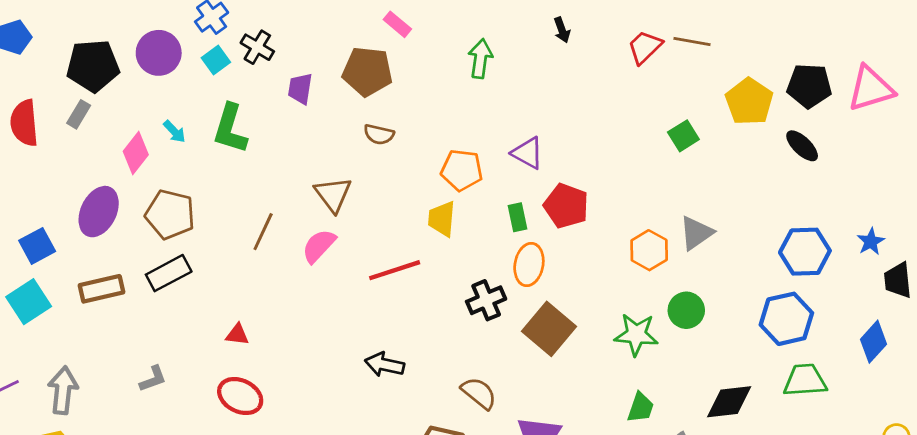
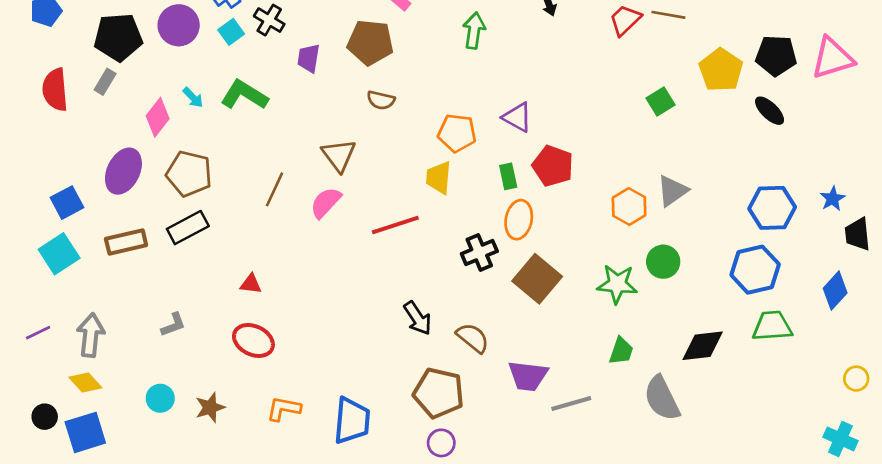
green L-shape: (230, 129) -> (244, 95), turned 105
black arrow: (385, 365) -> (418, 318), moved, turned -136

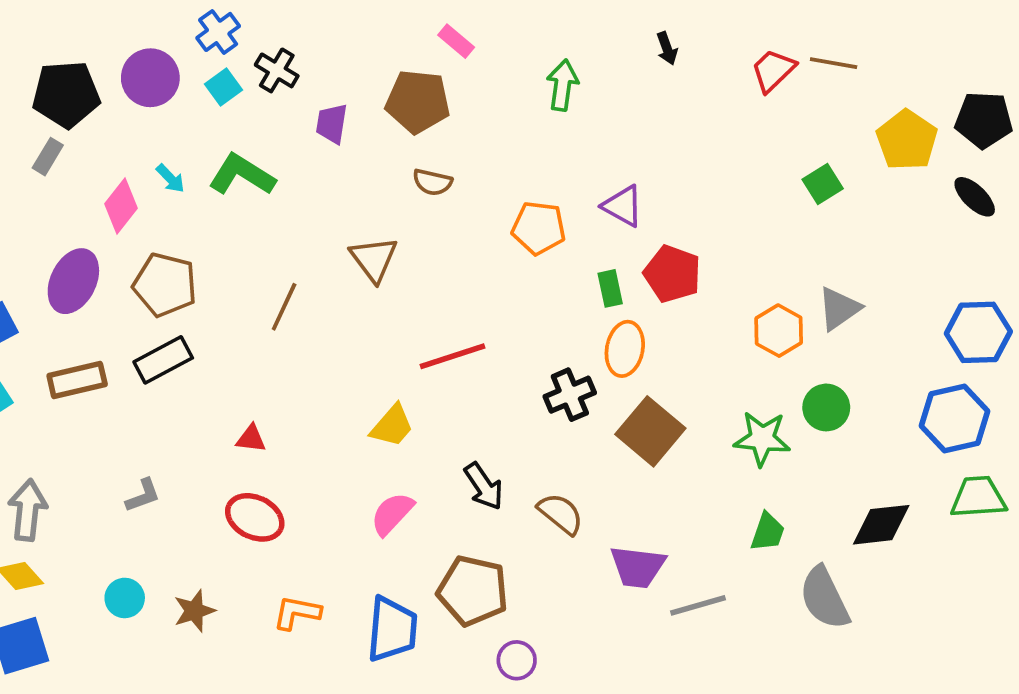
yellow trapezoid: (439, 178) -> (392, 426), moved, turned -144
pink semicircle: (326, 203) -> (392, 514), moved
brown pentagon: (439, 393) -> (473, 591), moved

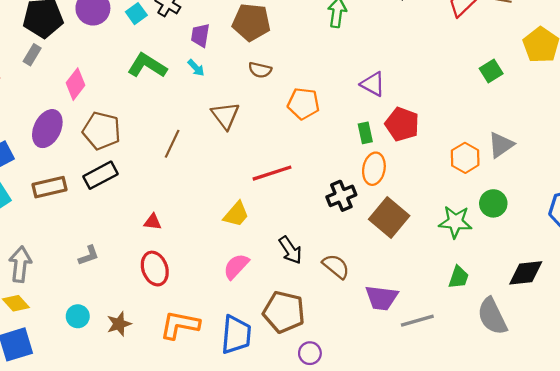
cyan arrow: (170, 179) -> (196, 68), moved
orange pentagon: (539, 228) -> (303, 104), moved
red ellipse: (255, 517) -> (155, 269), turned 44
orange L-shape: (297, 613) -> (180, 325), size x1.4

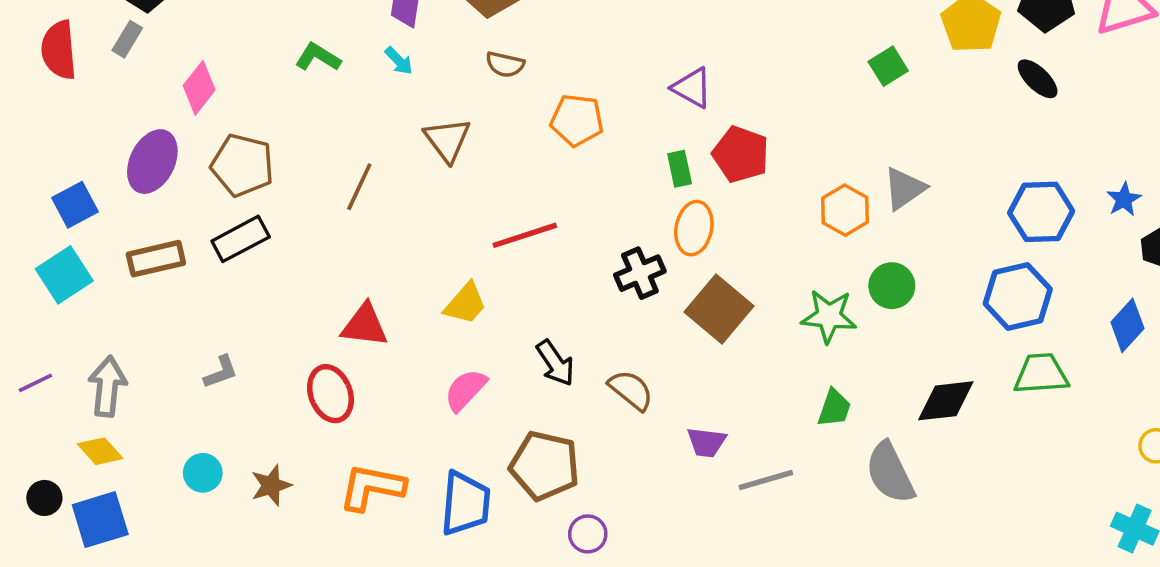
green L-shape: (147, 66) -> (318, 57), size x0.7
red triangle: (153, 222) -> (365, 325), moved, size x1.6
purple trapezoid: (382, 298) -> (706, 442), size x0.7

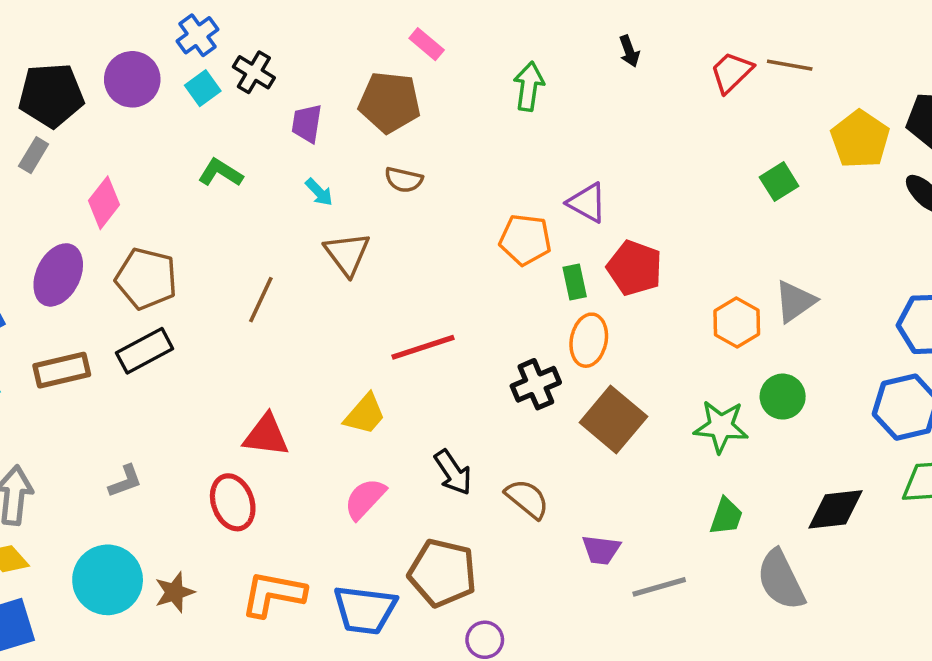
cyan arrow: (399, 61) -> (319, 192), moved
orange pentagon: (577, 120) -> (525, 240), moved
cyan circle: (203, 473) -> (108, 580), size x1.8
blue trapezoid: (465, 503) -> (365, 610), turned 92

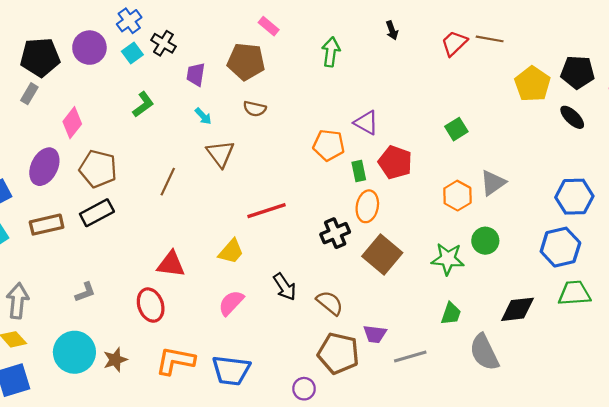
green L-shape: (220, 173) -> (143, 104), turned 112
green square: (779, 182) -> (456, 129), moved
brown pentagon: (442, 573) -> (338, 353), moved

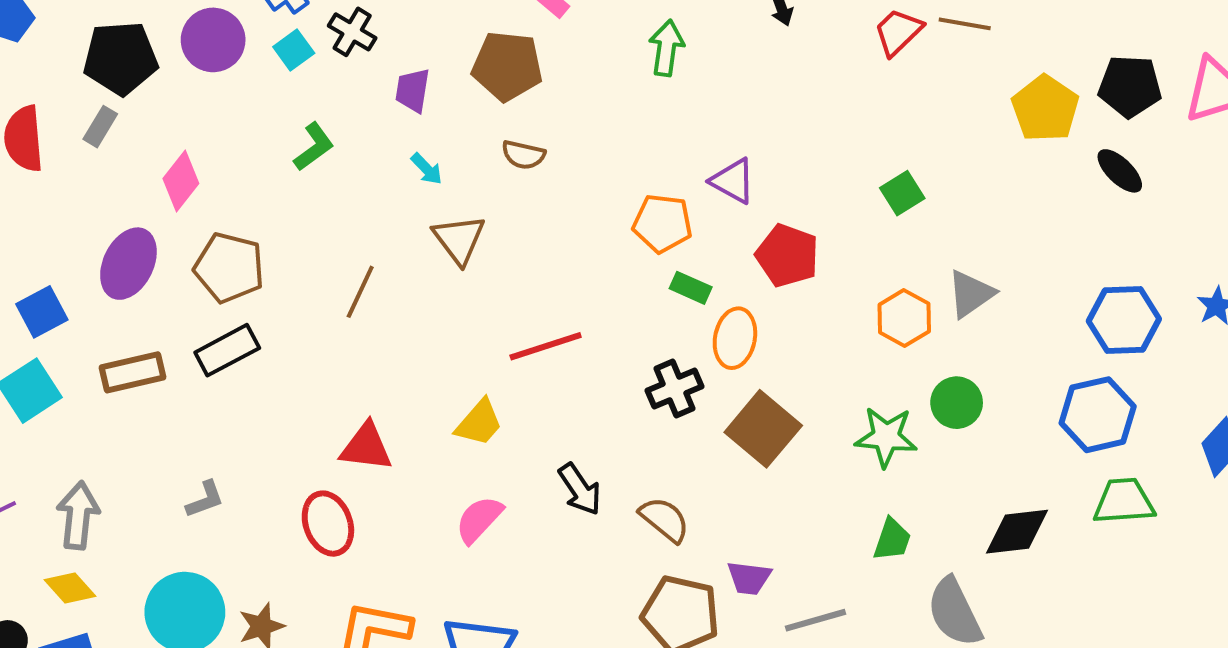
green rectangle: (359, 171) -> (691, 288), moved, turned -54

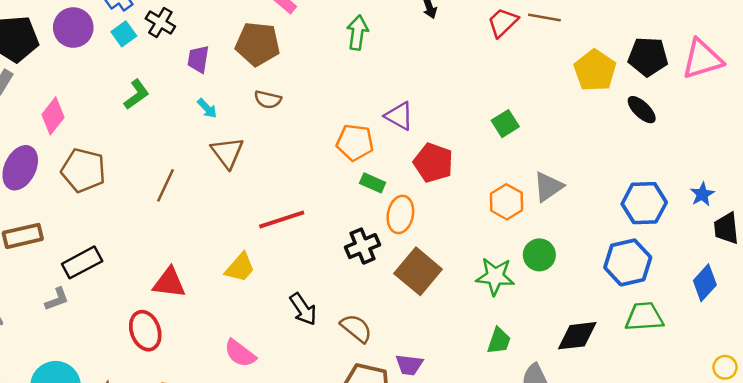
black rectangle: (227, 350) -> (82, 262), moved
gray L-shape: (205, 499) -> (57, 299), moved
pink semicircle: (479, 519) -> (240, 353), moved, turned -96

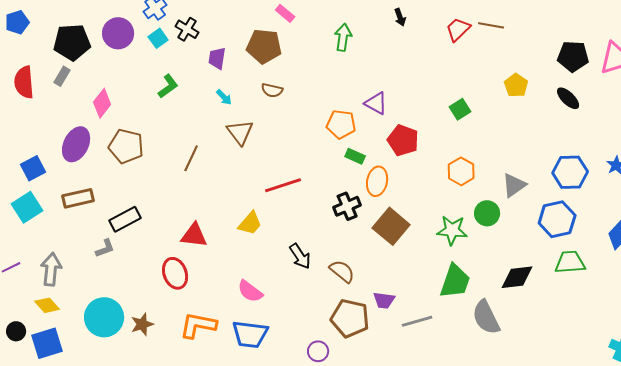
yellow pentagon: (595, 70) -> (516, 85), moved, size x0.7
gray triangle: (548, 187) -> (514, 185), moved
green trapezoid: (499, 341) -> (455, 281), size x1.6

